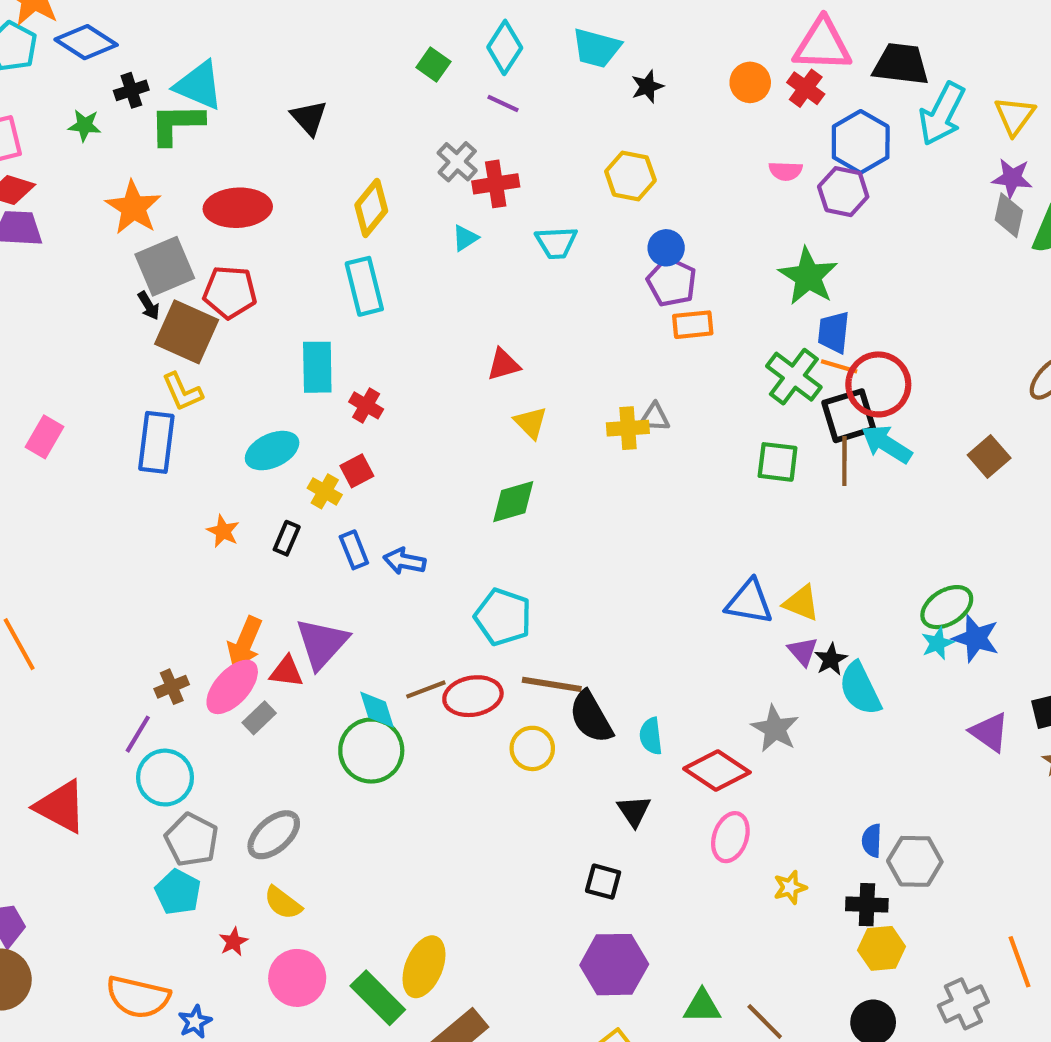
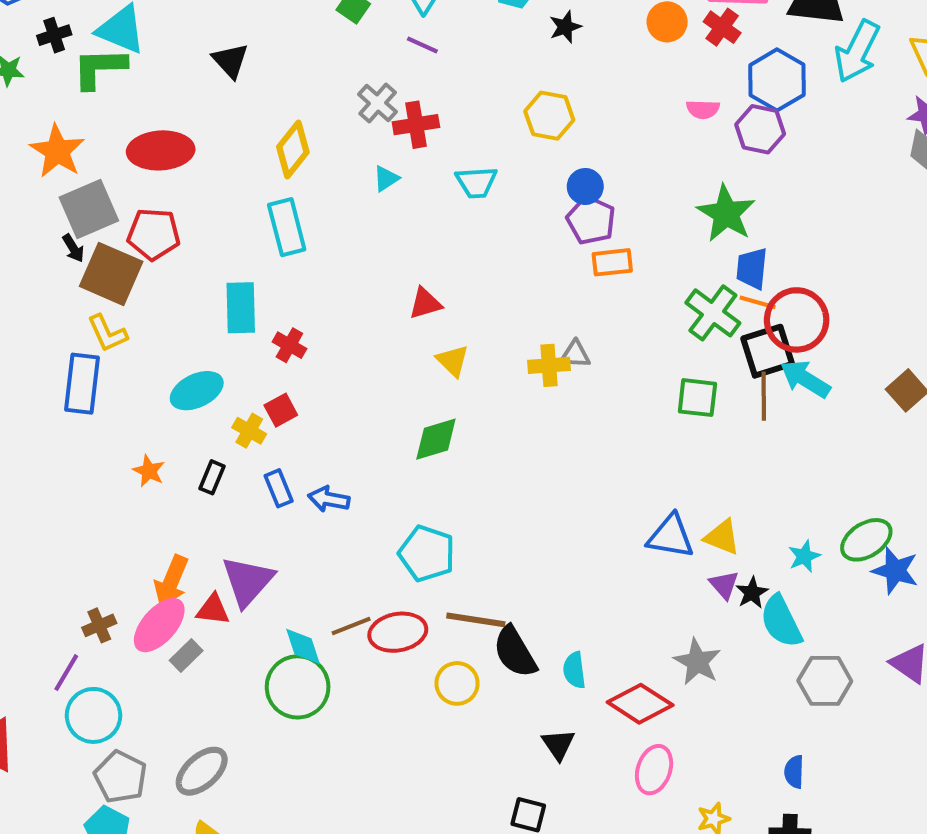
cyan star: (937, 643) -> (804, 556), moved
gray hexagon: (915, 861) -> (825, 681), moved

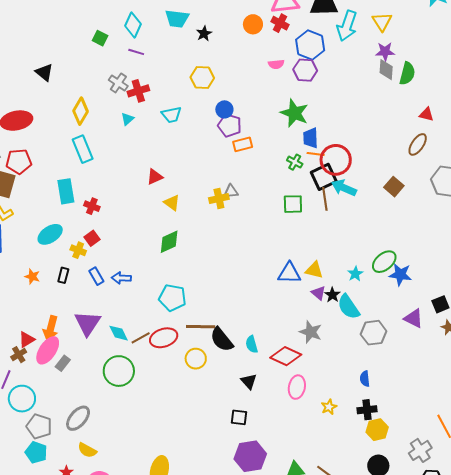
green cross: (713, 313) -> (295, 162), size x0.6
red triangle: (213, 610) -> (27, 339), moved, turned -30
cyan diamond: (303, 646) -> (119, 333), moved

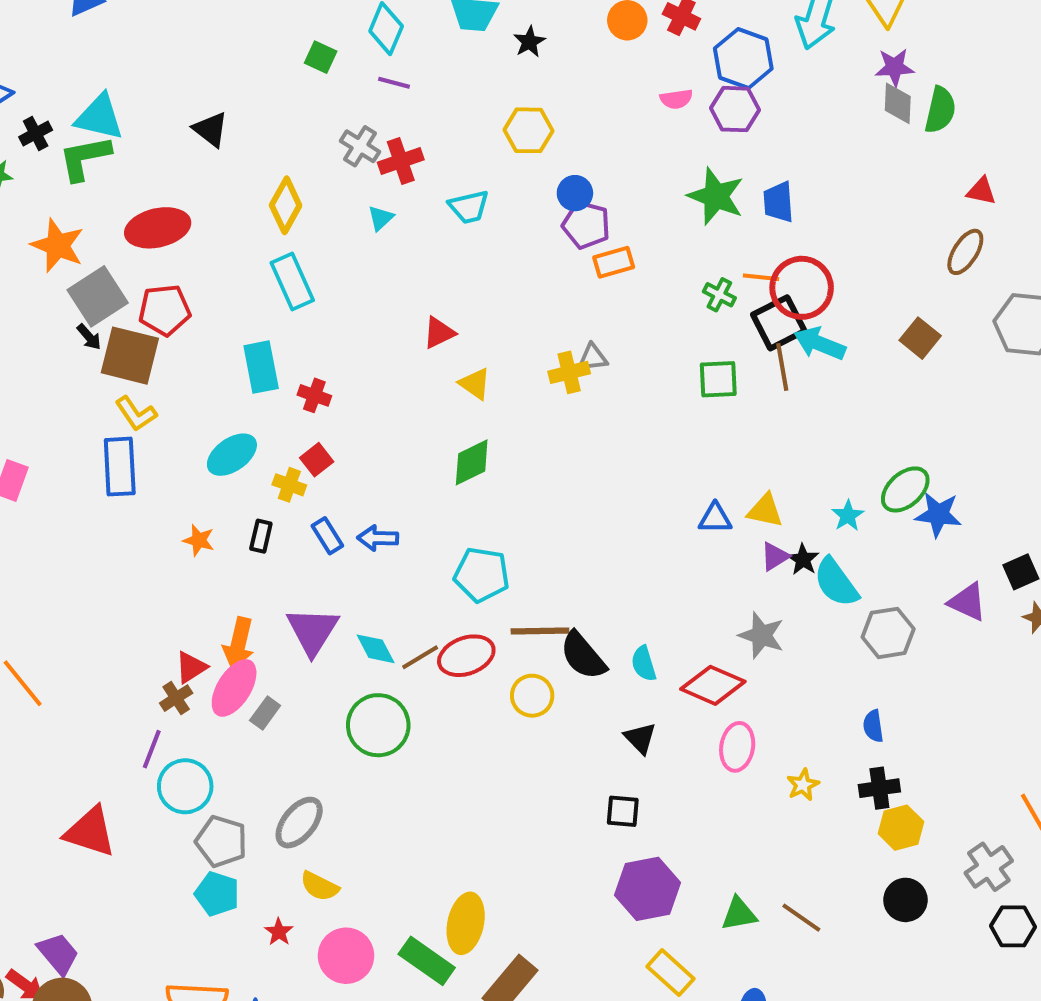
blue trapezoid: (311, 138) -> (778, 202), moved
blue triangle: (289, 273) -> (715, 518), size x0.7
purple triangle: (318, 293) -> (775, 556), turned 49

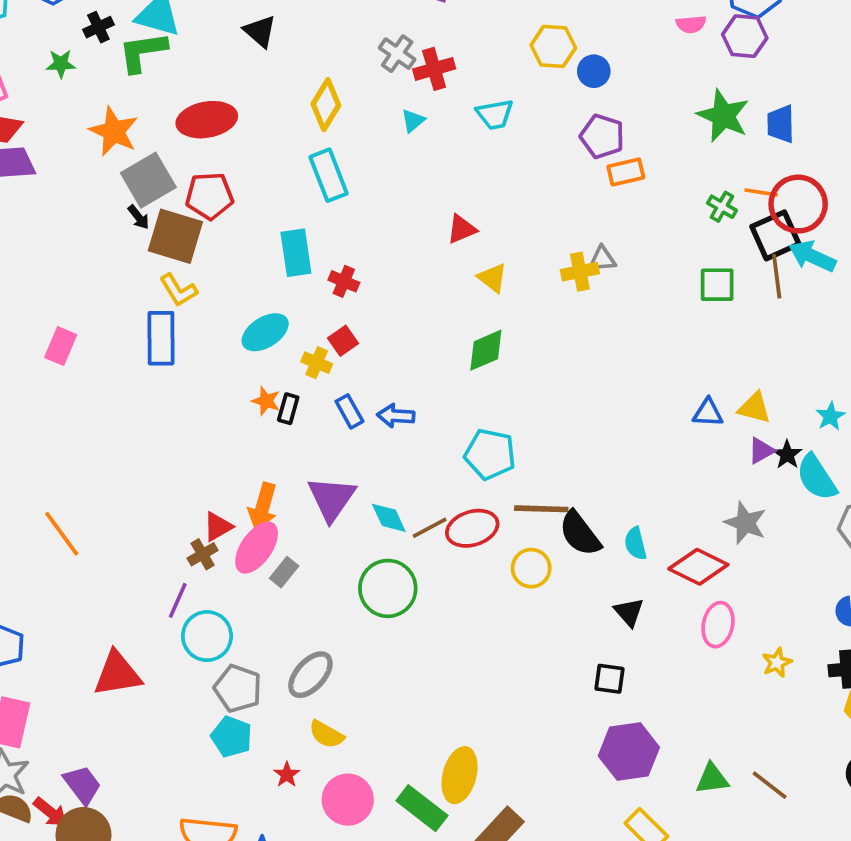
blue circle: (575, 193) -> (594, 71), moved
orange star: (199, 540) -> (266, 401), moved
red triangle: (90, 832) -> (117, 674), turned -30

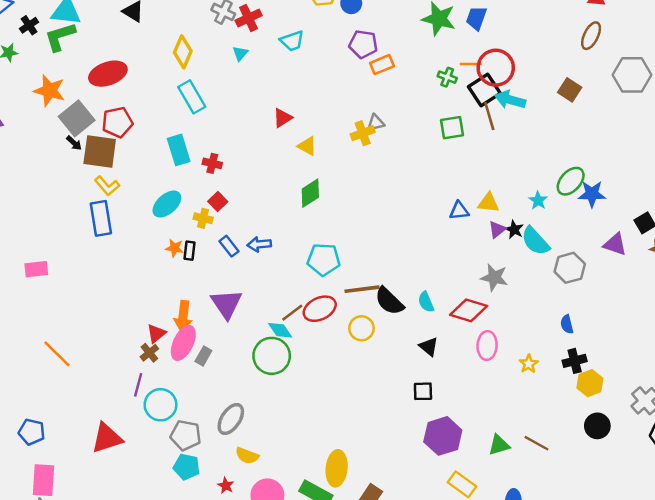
blue trapezoid: (781, 124) -> (476, 18), turned 30
pink rectangle: (61, 346) -> (36, 269), moved, turned 70
cyan diamond: (389, 518) -> (280, 330), moved

